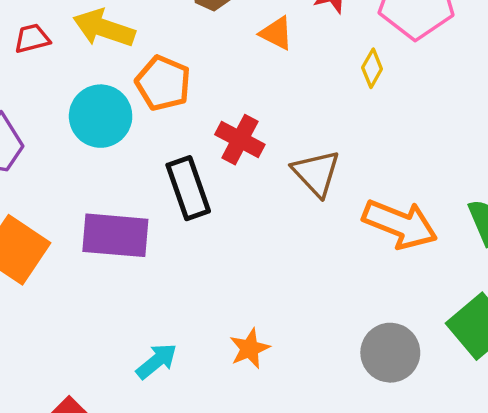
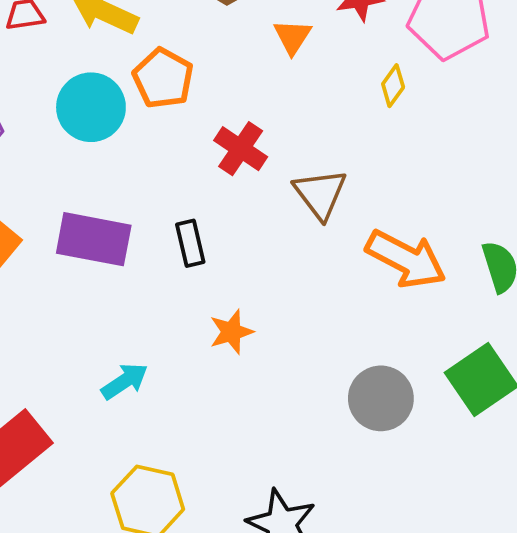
orange triangle: (276, 33) -> (292, 37), turned 30
black rectangle: (188, 188) -> (190, 243), moved, size x0.7
orange star: (250, 349) -> (231, 332), moved

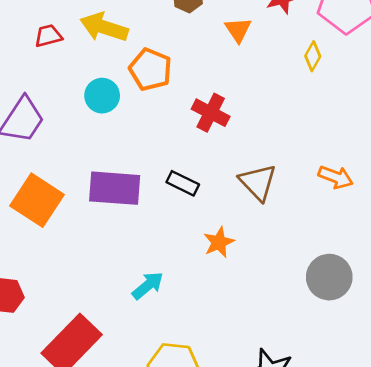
cyan circle: (91, 107) -> (102, 96), size x0.7
brown triangle: (320, 194) -> (258, 182), moved
black rectangle: (190, 243) -> (183, 183), turned -44
orange arrow: (406, 259) -> (336, 177), size x0.6

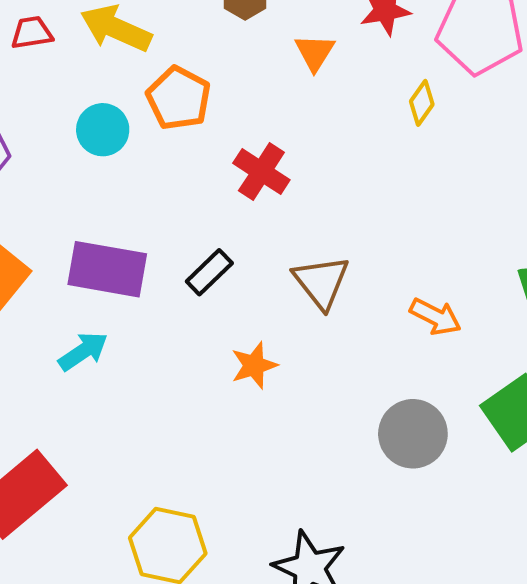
orange arrow: (336, 177) -> (435, 317), moved
black rectangle: (183, 183) -> (209, 272), turned -76
cyan arrow: (148, 286) -> (83, 351), moved

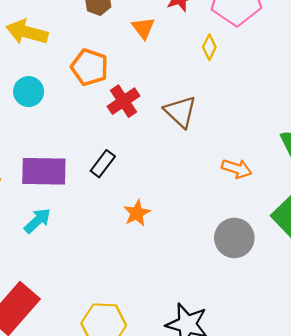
orange pentagon: (179, 98) -> (90, 67), moved
red cross: (261, 172) -> (124, 101), turned 32
brown triangle: (321, 282) -> (180, 112), moved

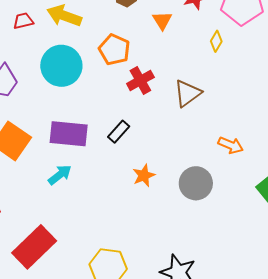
cyan circle: (29, 92) -> (61, 66), size x1.6
brown triangle: (180, 112) -> (188, 93), turned 36
gray circle: (234, 238) -> (196, 183), moved

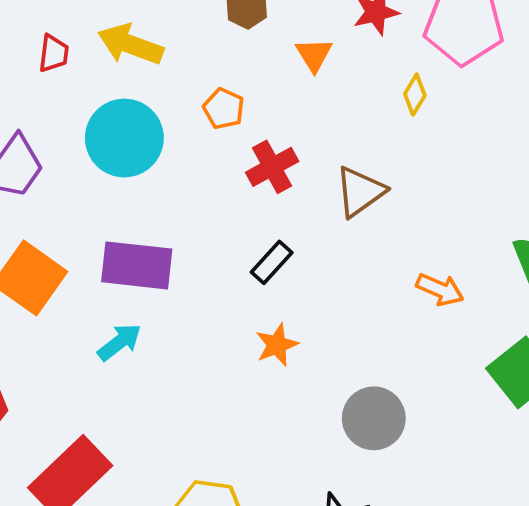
red trapezoid: (23, 21) -> (54, 53), turned 110
orange pentagon: (114, 50) -> (224, 109), size x0.7
black rectangle: (119, 132) -> (272, 262), moved
gray circle: (196, 183) -> (374, 418), moved

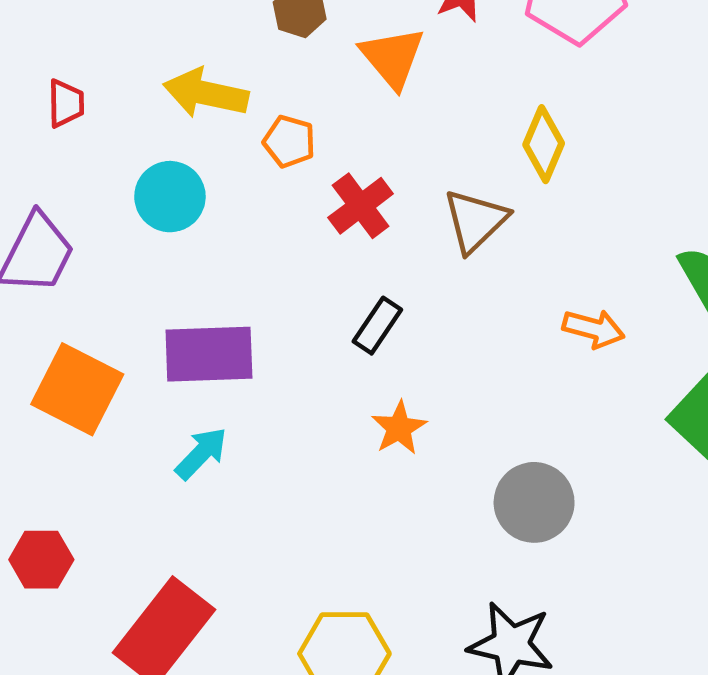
yellow arrow: (130, 44) -> (206, 93), moved
orange triangle: (314, 55) -> (392, 57), size x1.4
yellow diamond: (415, 95) -> (544, 144), moved, size x1.4
cyan circle: (124, 138) -> (170, 197), size x0.7

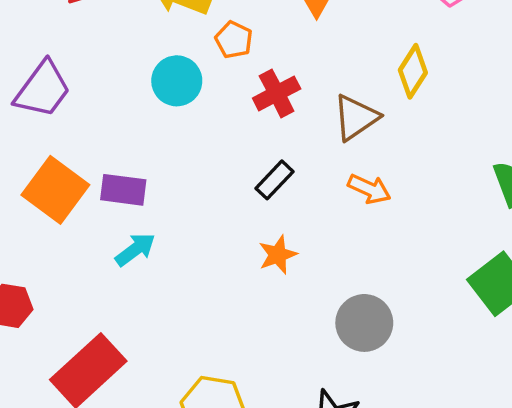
cyan circle: (170, 197) -> (177, 81), moved
orange arrow: (594, 329) -> (369, 189), moved
purple rectangle: (209, 354) -> (123, 190), moved, size x0.7

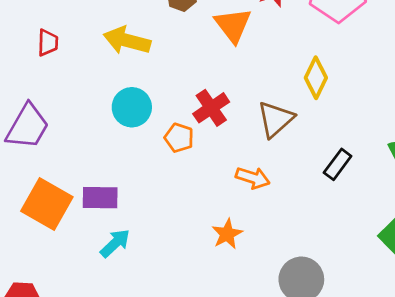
orange pentagon: (234, 40) -> (179, 138), moved
black rectangle: (274, 180) -> (338, 164), moved
orange arrow: (369, 189) -> (253, 178), moved

